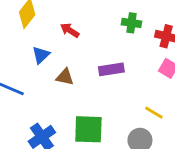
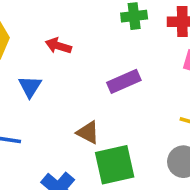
brown triangle: (65, 77) -> (88, 132), moved, turned 30

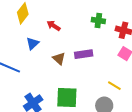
brown triangle: (88, 132) -> (59, 58), moved

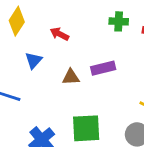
brown triangle: (59, 58) -> (71, 77), turned -40

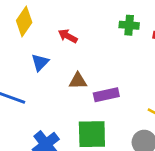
purple rectangle: (103, 68) -> (106, 95), moved

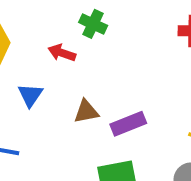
green cross: (129, 25) -> (93, 24), moved, turned 30

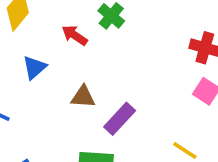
purple rectangle: (128, 124) -> (120, 119), turned -40

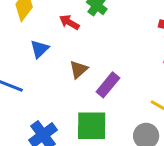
brown triangle: (83, 97) -> (79, 70), turned -42

